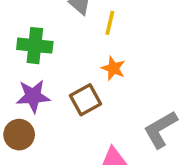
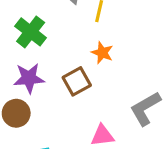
green cross: (35, 46) -> (31, 32), turned 32

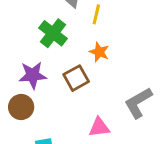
green cross: (31, 32) -> (53, 33), moved

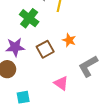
orange star: (99, 52) -> (69, 40), moved
pink triangle: (99, 127) -> (61, 83), turned 42

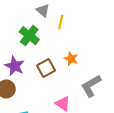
purple star: (15, 47) -> (15, 66), turned 30

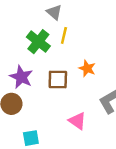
yellow line: (61, 22) -> (64, 35), moved
brown square: (46, 68) -> (58, 79), turned 30

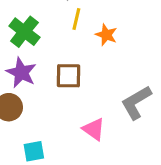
green cross: (38, 42) -> (24, 32), moved
orange star: (87, 68) -> (106, 35), moved

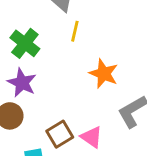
orange star: (106, 35) -> (104, 74), moved, size x1.4
brown square: (69, 76) -> (60, 134), moved, turned -32

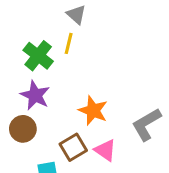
yellow line: (75, 31) -> (69, 43), moved
orange star: (104, 74) -> (93, 111), moved

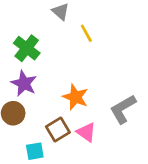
yellow line: (69, 43) -> (86, 33), moved, turned -42

